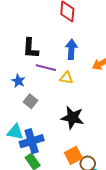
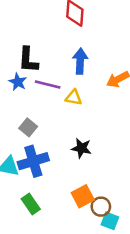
blue star: (18, 81) -> (18, 82), moved
black star: (72, 118) -> (81, 148), size x0.7
blue cross: (32, 141) -> (33, 161), moved

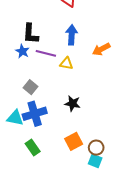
brown circle: (101, 207) -> (96, 148), moved

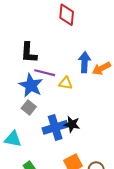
blue arrow: (72, 35) -> (85, 62), moved
blue star: (22, 51) -> (31, 85), moved, size x1.6
blue cross: (35, 114) -> (55, 127), moved

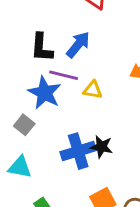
blue arrow: (85, 62) -> (78, 45), moved, turned 36
gray square: (29, 107) -> (24, 125), moved

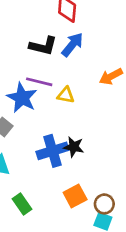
blue arrow: (78, 45) -> (72, 45), moved
black L-shape: (42, 48) -> (43, 46), moved, turned -80

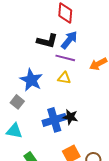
purple line: (39, 82) -> (65, 58), moved

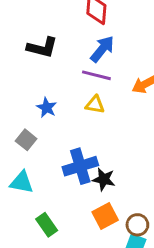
black L-shape: (47, 41) -> (42, 48), moved
blue star: (31, 80) -> (47, 108), size x0.6
black star: (70, 117) -> (104, 179), moved

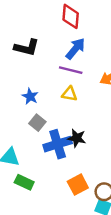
gray square: (26, 140) -> (37, 123), moved
black star: (104, 179) -> (77, 138), moved
green rectangle: (47, 225) -> (24, 182), moved, turned -30

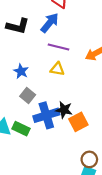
blue arrow: (75, 49) -> (50, 23), moved
green rectangle: (24, 182) -> (21, 129), moved
orange square: (78, 185) -> (78, 122), moved

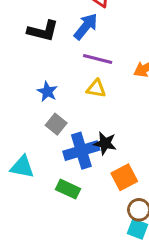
orange square: (78, 122) -> (124, 177), moved
green rectangle: (21, 129) -> (68, 189), moved

